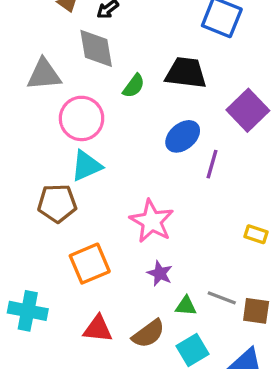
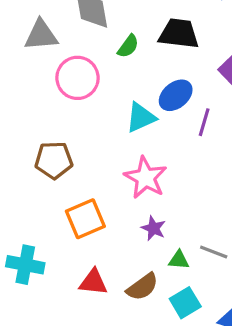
cyan triangle: (86, 166) -> (141, 117), moved

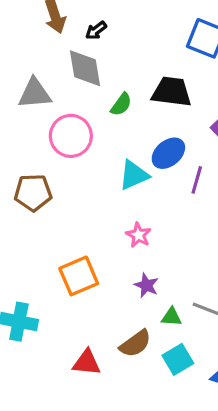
brown pentagon: (54, 160) -> (33, 193), moved
pink star: (146, 178) -> (139, 235), size x0.6
red triangle: (93, 282) -> (87, 363), moved

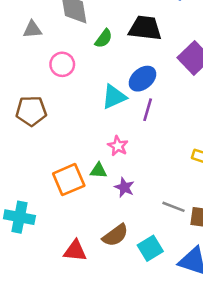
gray triangle: (35, 93) -> (32, 29), size x0.7
pink circle: (71, 136) -> (62, 64), size x0.7
purple line: (197, 180) -> (148, 110), moved
green triangle: (172, 317) -> (98, 171), moved

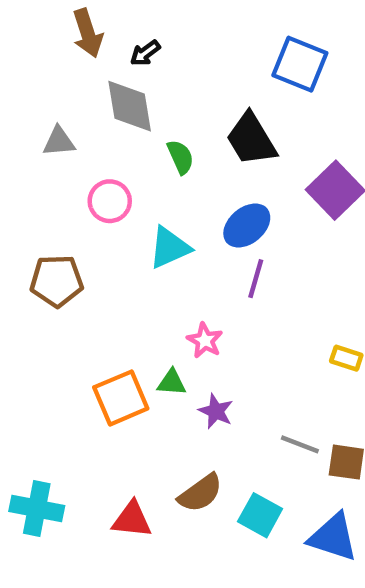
black trapezoid: (145, 28) -> (251, 139), turned -128
green semicircle: (104, 38) -> (180, 157), turned -60
cyan triangle: (114, 97) -> (169, 248), moved
cyan cross: (19, 217) -> (37, 509), moved
cyan square: (150, 248) -> (260, 515), turned -30

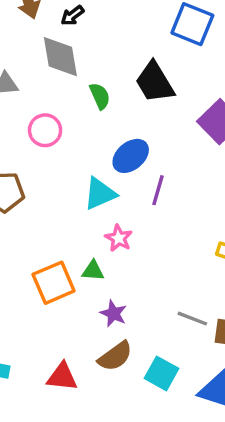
blue ellipse: (247, 226) -> (131, 156), moved
cyan triangle: (169, 248) -> (100, 194), moved
purple star: (216, 411) -> (114, 313), moved

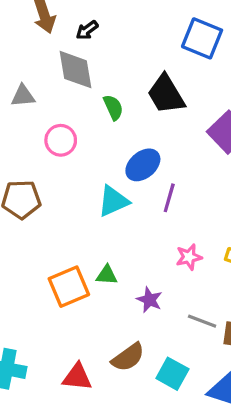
pink star: (119, 238) -> (189, 257), moved, turned 30
purple star: (114, 313) -> (149, 300), moved

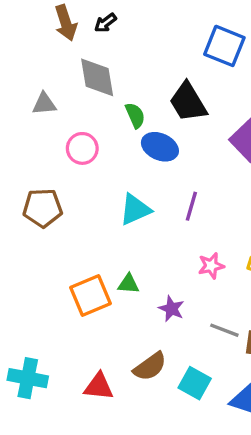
black arrow: (87, 30) -> (105, 23), moved
blue ellipse: (143, 165) -> (160, 147), moved, turned 64

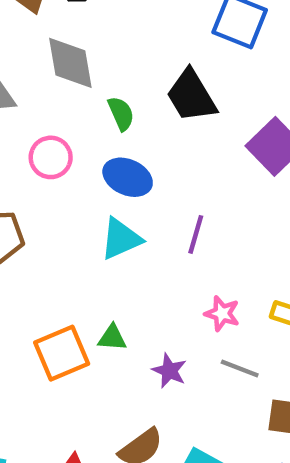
blue ellipse: (160, 147) -> (128, 177), moved
pink star: (211, 266) -> (222, 314), turned 30
gray line: (224, 330) -> (240, 369), moved

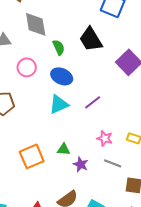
purple line: (196, 234) -> (93, 102), turned 36
green triangle: (112, 338) -> (64, 149), moved

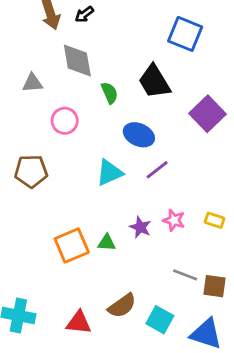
blue ellipse: (62, 76) -> (139, 135), moved
green triangle: (64, 149) -> (107, 243), moved
gray line: (113, 163) -> (185, 275), moved
purple star: (81, 164) -> (140, 227), moved

